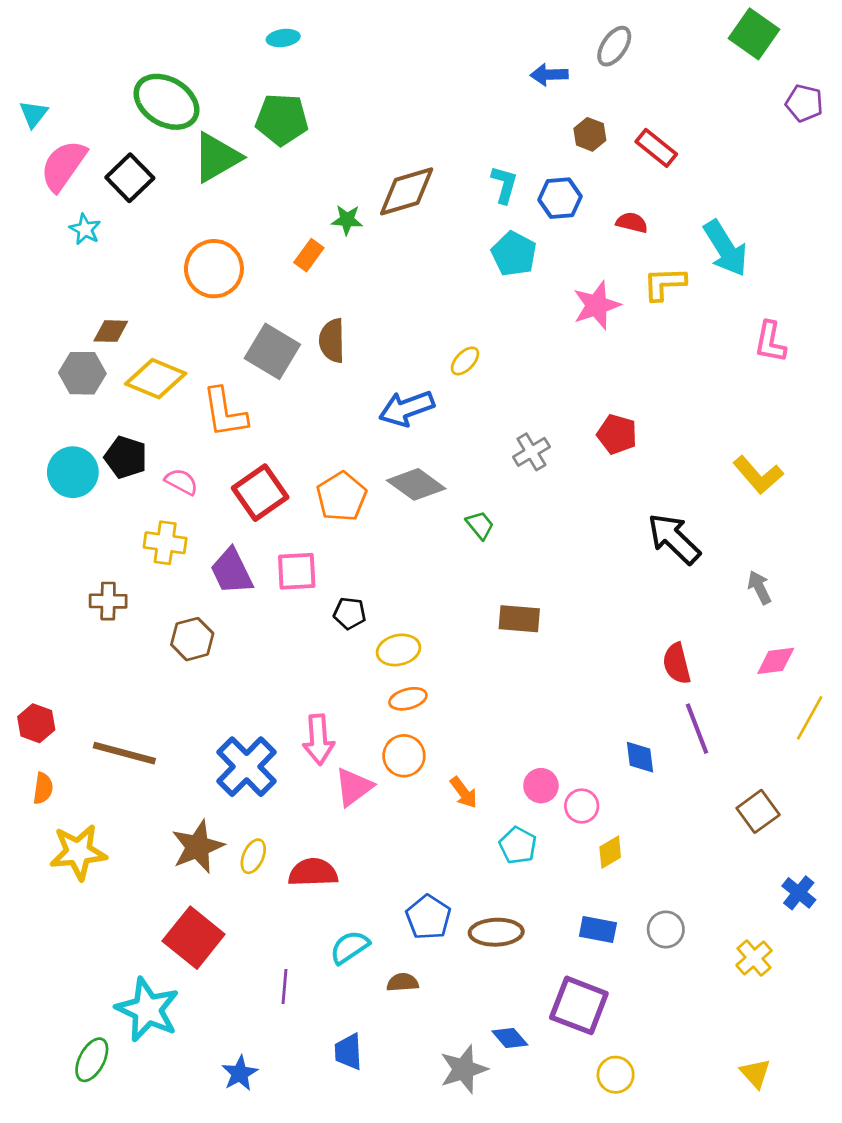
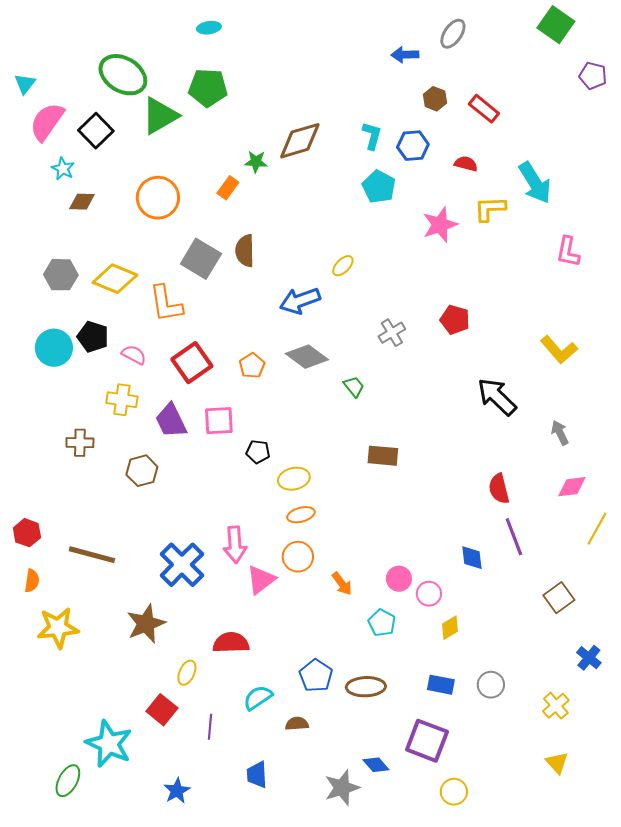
brown diamond: (111, 331) -> (82, 202), moved
orange pentagon: (341, 497) -> (252, 366), size x0.7
yellow ellipse: (253, 856) -> (187, 673), moved
red square: (194, 938) -> (162, 710), moved, size x0.7
yellow triangle: (755, 1073) -> (557, 763), moved

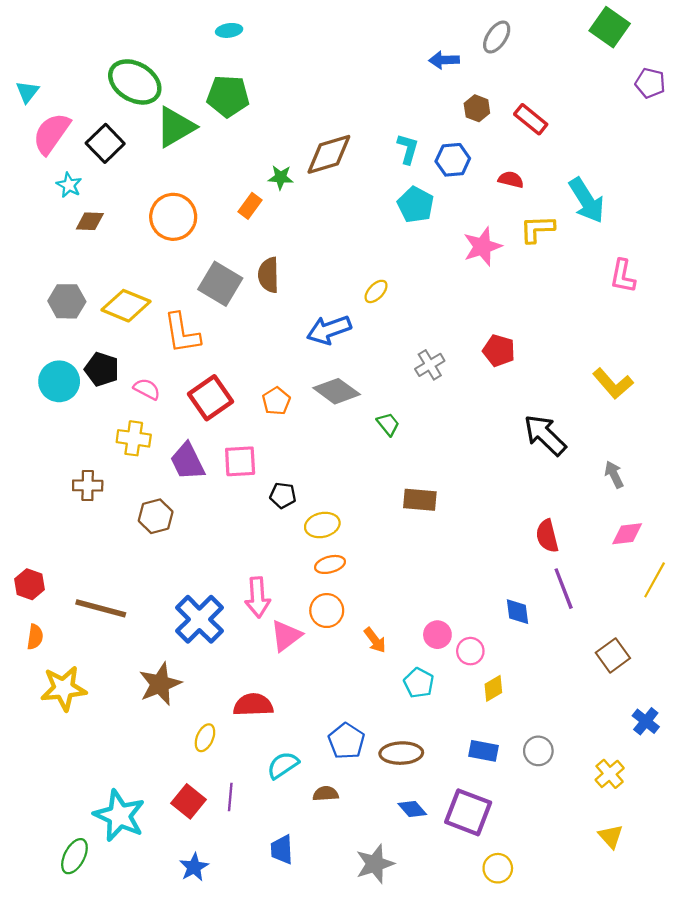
red square: (162, 710) -> (189, 801), moved
blue diamond: (376, 765) -> (412, 809), moved

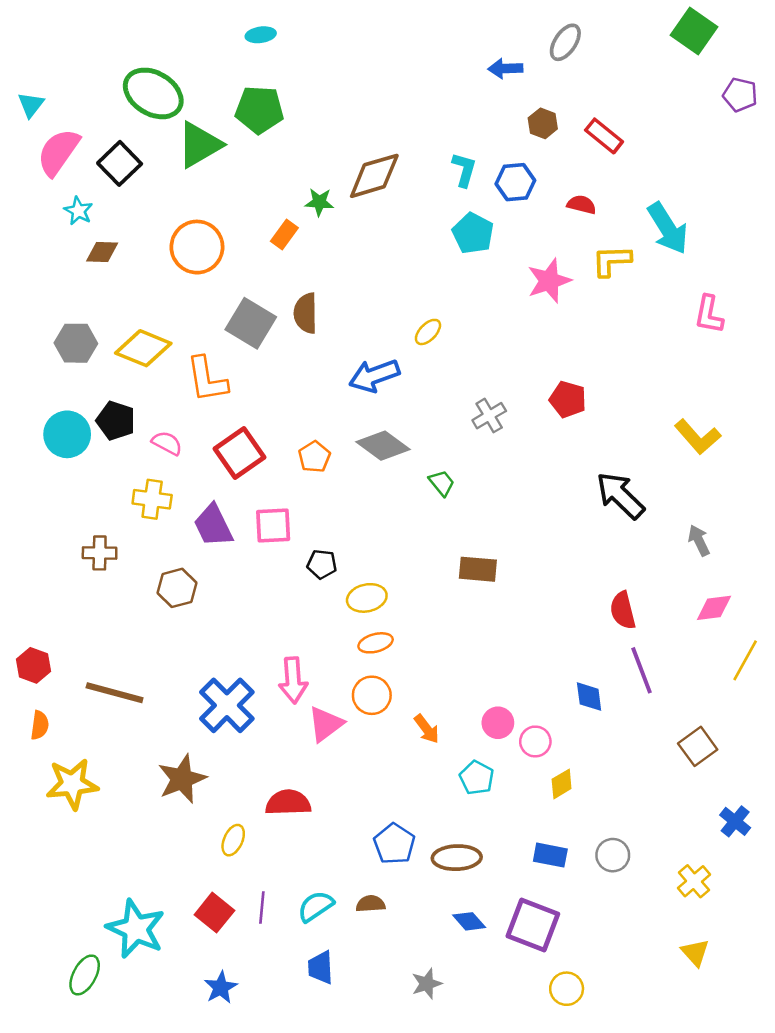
cyan semicircle: (283, 765) -> (316, 906), moved
gray star: (375, 864) -> (427, 984), size x0.7

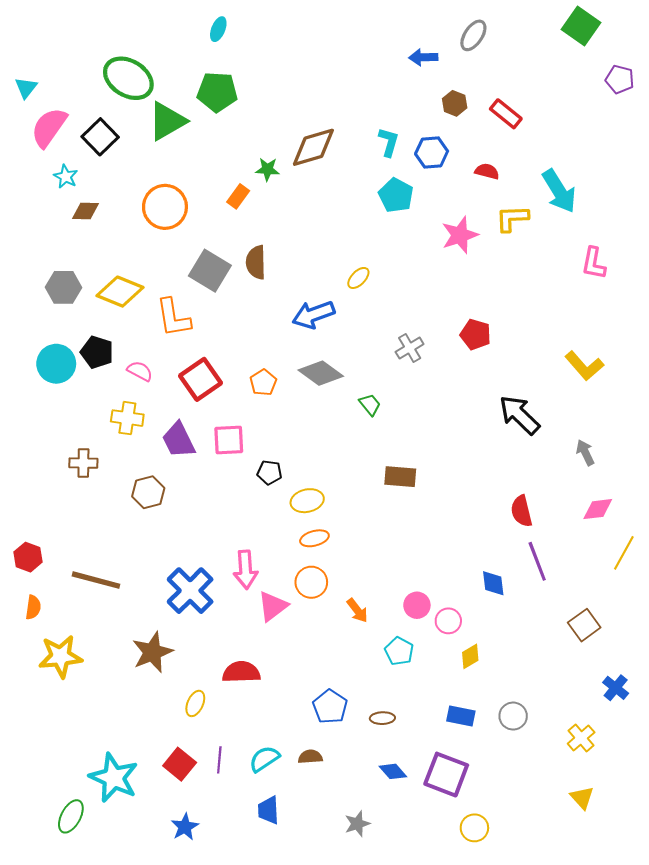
cyan ellipse: (261, 35) -> (218, 29), turned -60
brown ellipse: (457, 858) -> (382, 718), size x0.6

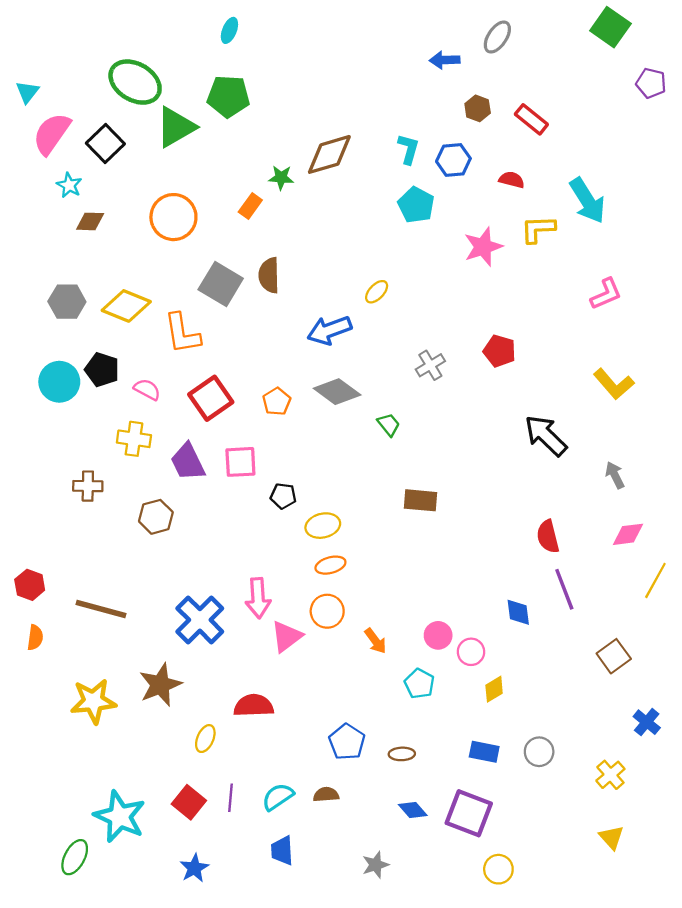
pink L-shape: (594, 263) -> (606, 294), moved, turned -124
yellow star: (60, 656) -> (93, 701), moved

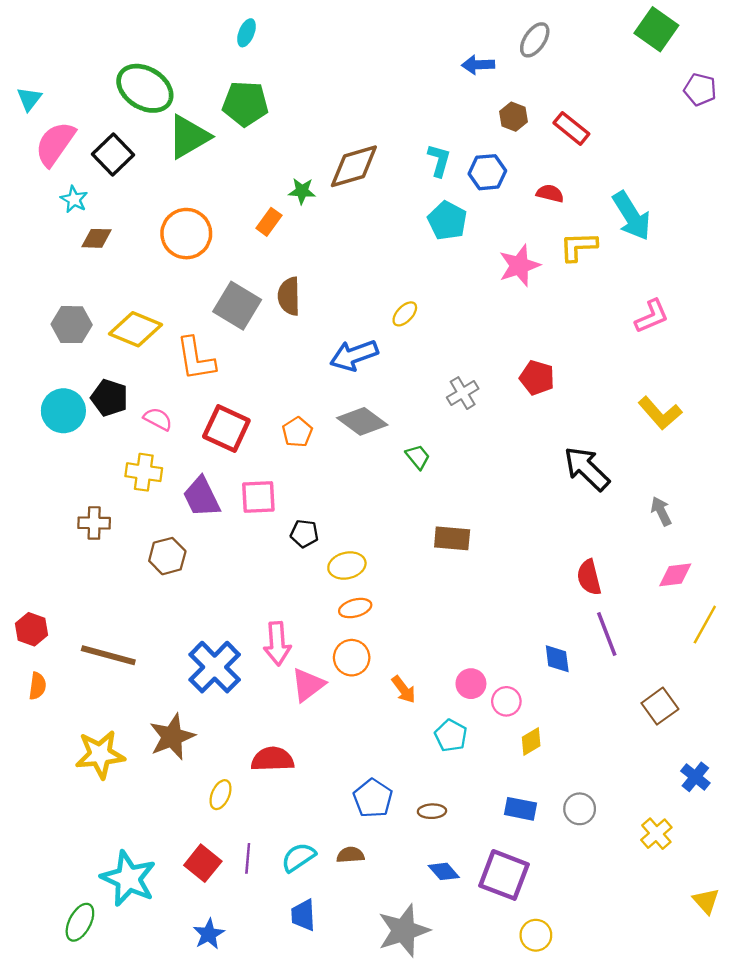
red square: (211, 398) -> (226, 428), turned -30
yellow triangle: (612, 837) -> (706, 901), moved
gray star: (375, 865) -> (404, 930), size x1.8

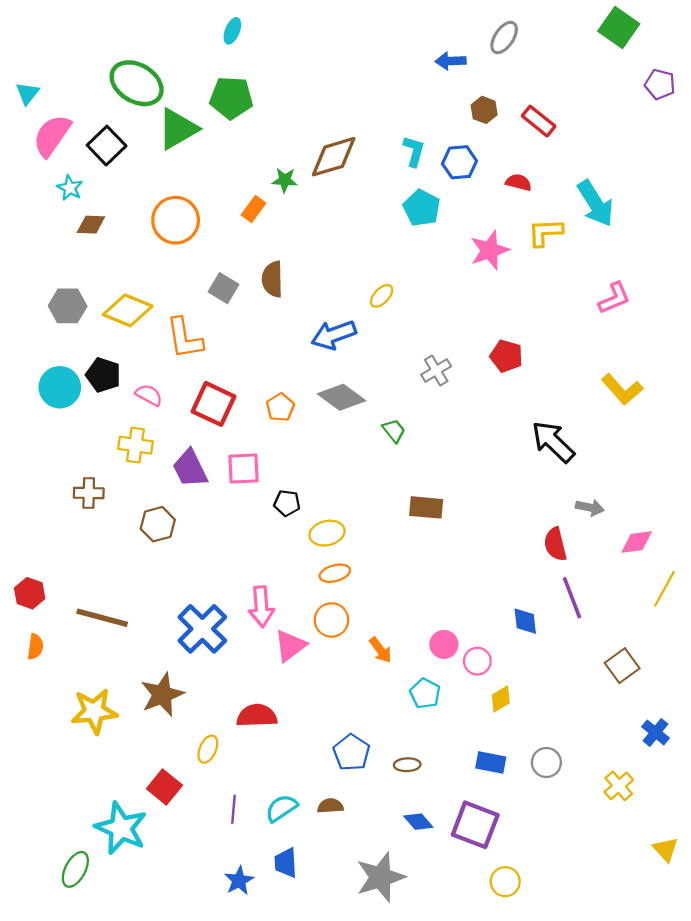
gray square: (237, 306) -> (223, 288), size x0.7
gray arrow: (661, 511) -> (590, 507), moved, turned 128
red square: (203, 863) -> (164, 787), moved
blue star: (209, 934) -> (239, 881), moved

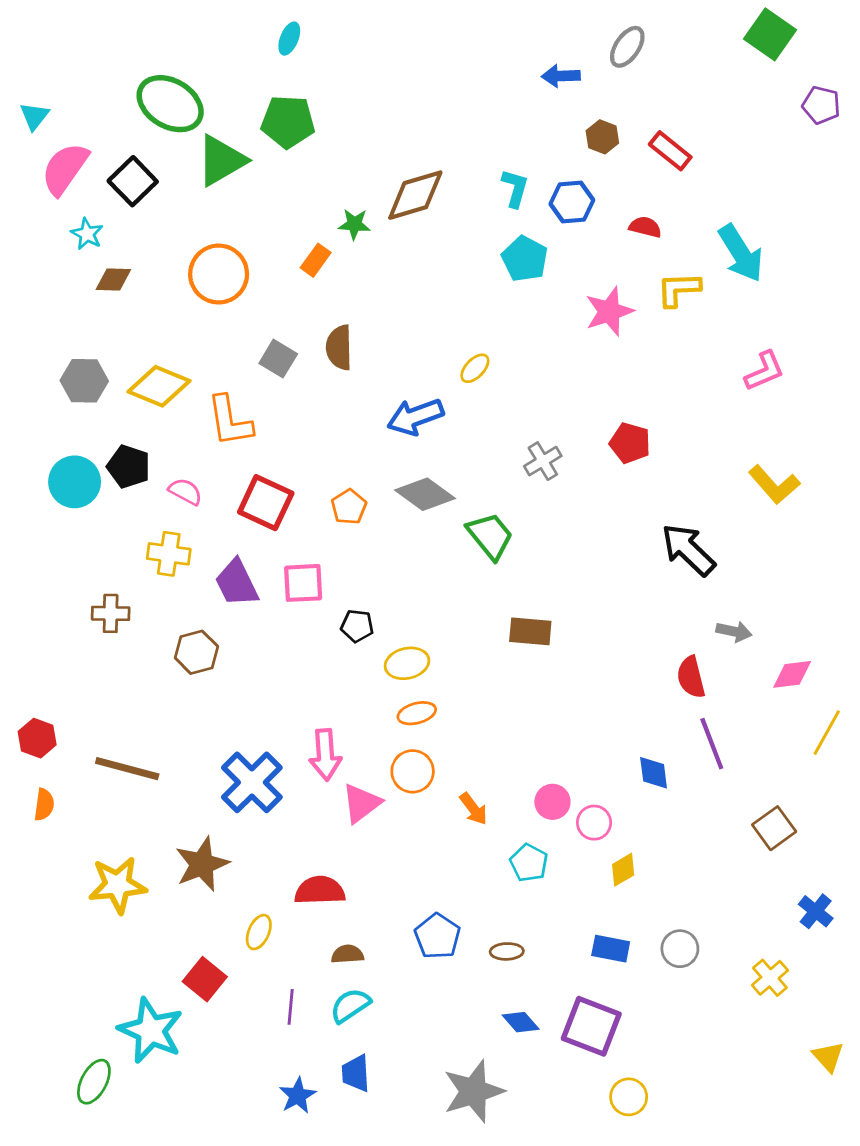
green trapezoid: (394, 431) -> (490, 536), size x1.6
brown semicircle: (330, 806) -> (347, 954), moved

